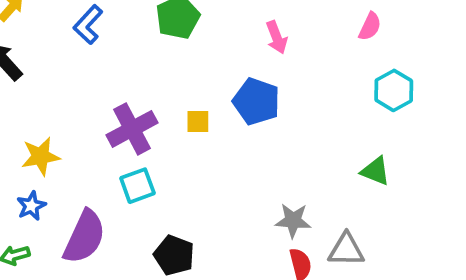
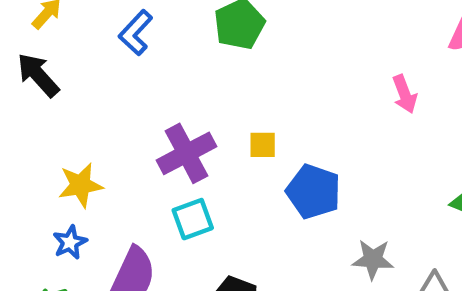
pink arrow: (277, 37) -> (405, 94), moved
blue pentagon: (256, 101) -> (314, 192), moved

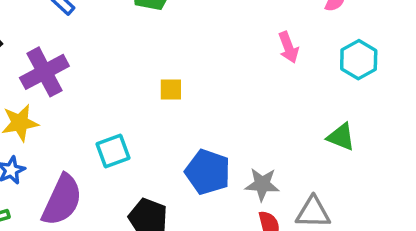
purple cross: (186, 153) -> (44, 72), moved
blue pentagon: (314, 192) -> (208, 172), moved

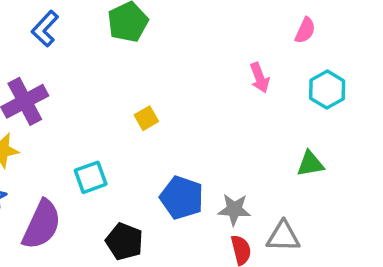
yellow square: (171, 89) -> (146, 118), turned -30
green triangle: (341, 137) -> (310, 164), turned -32

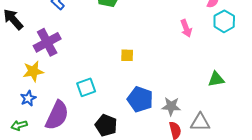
cyan hexagon: (327, 90) -> (224, 21), moved
yellow square: (146, 118) -> (127, 55), moved, turned 32

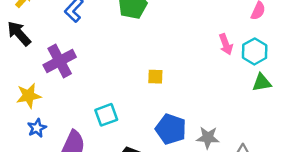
cyan hexagon: (224, 21) -> (255, 51), moved
yellow star: (33, 71) -> (29, 96), moved
green triangle: (216, 79) -> (262, 83), moved

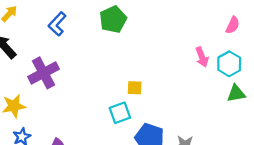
cyan square: (106, 115) -> (120, 113), moved

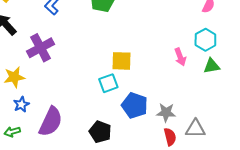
pink arrow: (202, 57) -> (180, 57), moved
yellow square: (135, 88) -> (121, 61), size x1.5

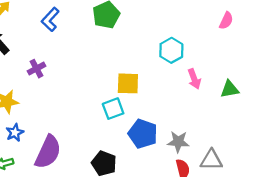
cyan hexagon: (205, 40) -> (171, 50), moved
purple cross: (41, 48) -> (37, 69), size x0.6

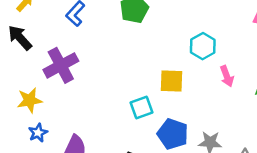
purple cross: (37, 69) -> (61, 65), size x1.8
yellow square: (128, 83) -> (172, 81), moved

